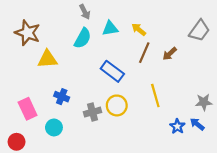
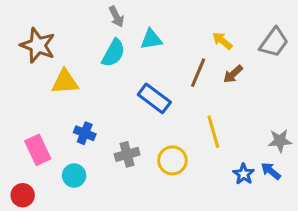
yellow arrow: (139, 29) -> (222, 41), moved
yellow circle: (117, 105) -> (172, 160), moved

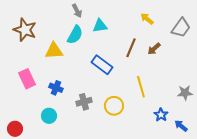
yellow arrow: (222, 41) -> (147, 19), moved
yellow triangle: (65, 82) -> (54, 51), moved
pink rectangle: (38, 150) -> (27, 79), moved
blue arrow: (271, 171) -> (181, 126), moved

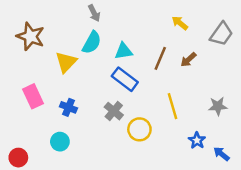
cyan triangle: (100, 26) -> (124, 51), moved
yellow triangle: (54, 51) -> (66, 62), turned -42
gray star: (185, 93) -> (218, 106), moved
gray cross: (84, 102) -> (114, 111), moved, turned -35

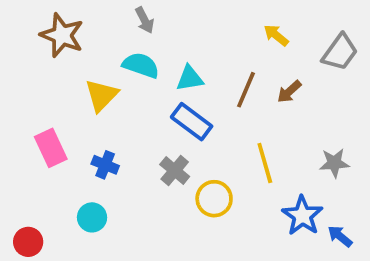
brown star: (31, 36) -> (62, 35), moved
cyan semicircle: (92, 43) -> (141, 65), turned -100
blue star: (197, 140) -> (302, 216), size x1.5

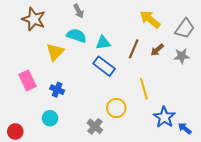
yellow arrow: (276, 35) -> (150, 19), size x1.5
gray star: (334, 163) -> (182, 56), moved
gray cross: (175, 170) -> (95, 126), moved

